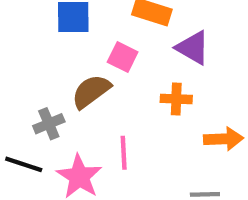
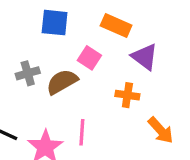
gray cross: (49, 124) -> (28, 73), moved
orange arrow: (223, 139) -> (161, 130), turned 44

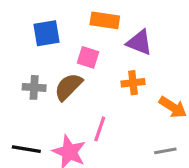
gray cross: (28, 73) -> (34, 87), turned 35
pink line: (82, 132) -> (100, 129), turned 30

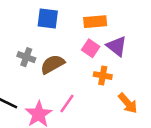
orange rectangle: (105, 20) -> (95, 22), turned -30
pink square: (88, 57) -> (91, 48), moved

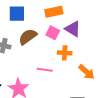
brown semicircle: (53, 64) -> (28, 37), moved
pink line: (67, 103) -> (45, 70), moved, turned 70

